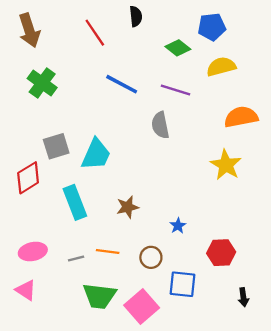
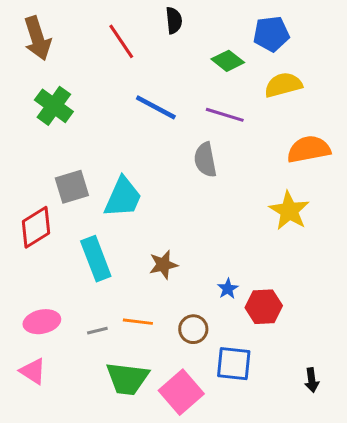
red hexagon: (221, 253) -> (264, 307), moved

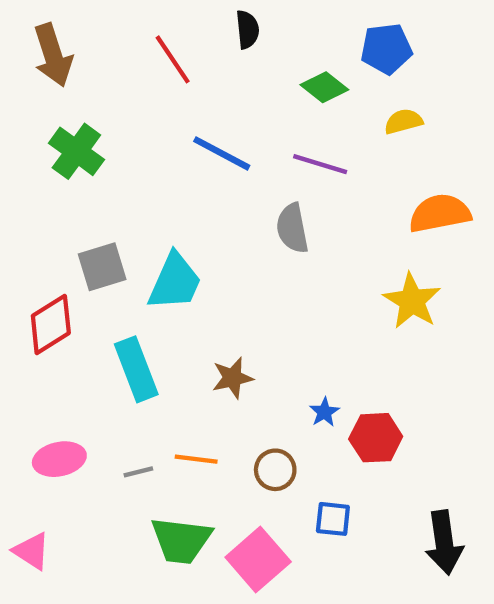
yellow semicircle: (283, 85) -> (403, 121), size x0.7
blue square: (234, 364) -> (333, 519), size x0.7
pink triangle: (33, 371) -> (32, 551), moved
black arrow: (312, 380) -> (444, 542), size x1.8

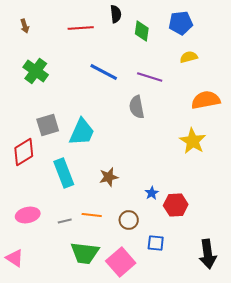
brown arrow: (53, 55) -> (25, 26), size x0.5
red line: (173, 59) -> (81, 28), turned -60
green diamond: (324, 87) -> (142, 31), moved, turned 60

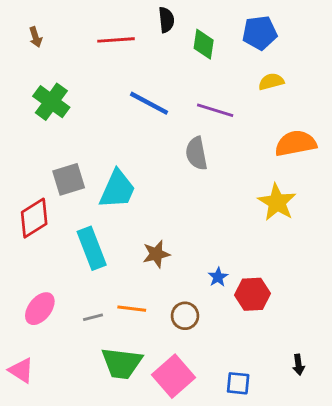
pink ellipse: (28, 215) -> (40, 309), turned -40
blue square: (156, 243) -> (238, 383), moved
black arrow: (208, 254) -> (298, 365), size x0.5

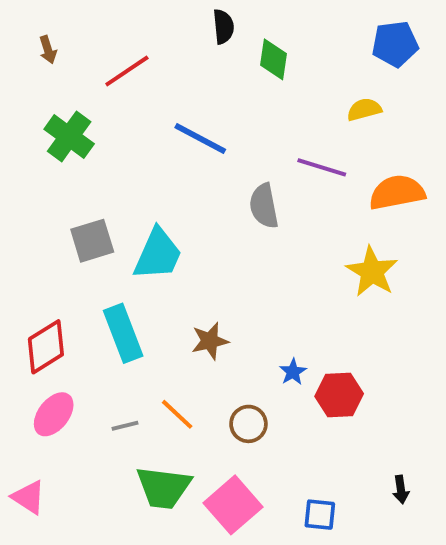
blue pentagon: (260, 33) -> (395, 44), moved
red line: (116, 40) -> (127, 71), moved, turned -30
purple line: (215, 110) -> (322, 167), moved
red diamond: (34, 218) -> (46, 347), moved
orange line: (132, 309) -> (177, 414), turned 36

